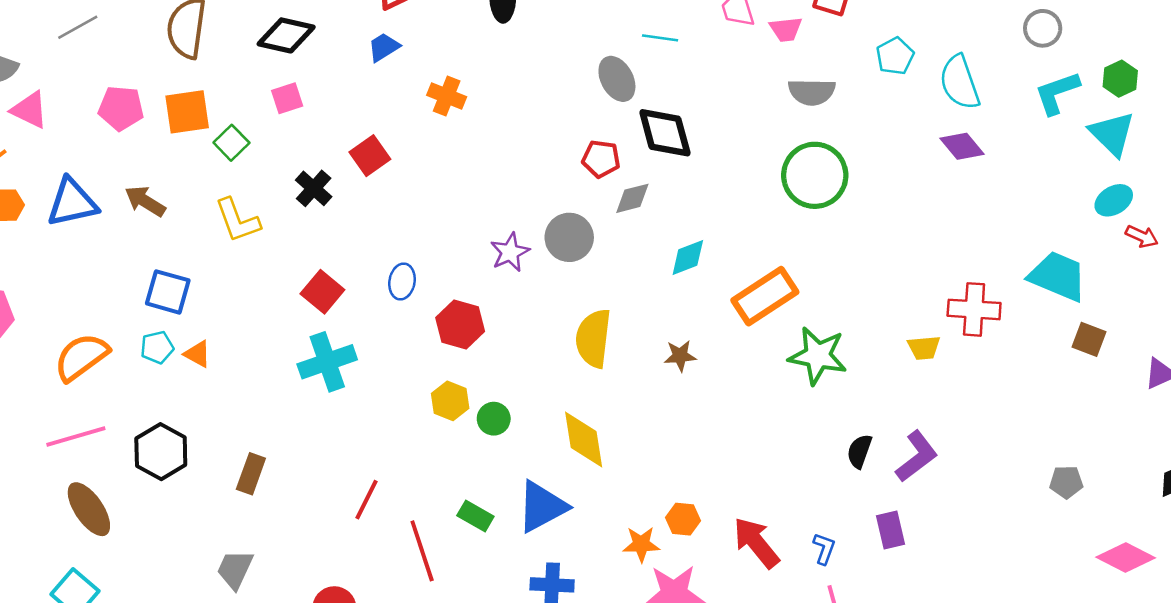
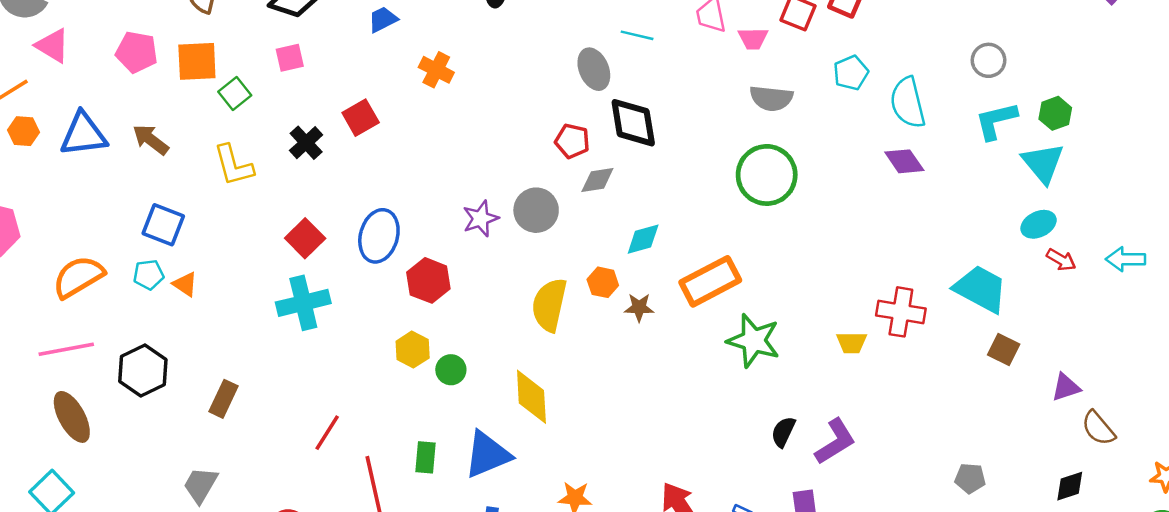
blue ellipse: (402, 281) -> (379, 236), size x1.6
brown star: (680, 356) -> (639, 307), moved
green rectangle: (475, 516) -> (426, 457), turned 60
orange hexagon: (683, 519) -> (603, 282), moved

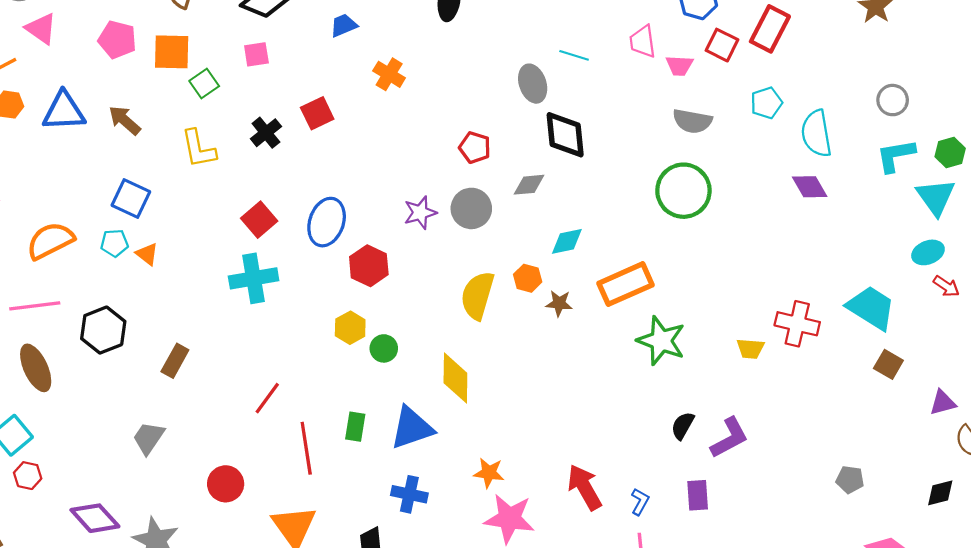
red pentagon: (572, 141) -> (475, 148), moved

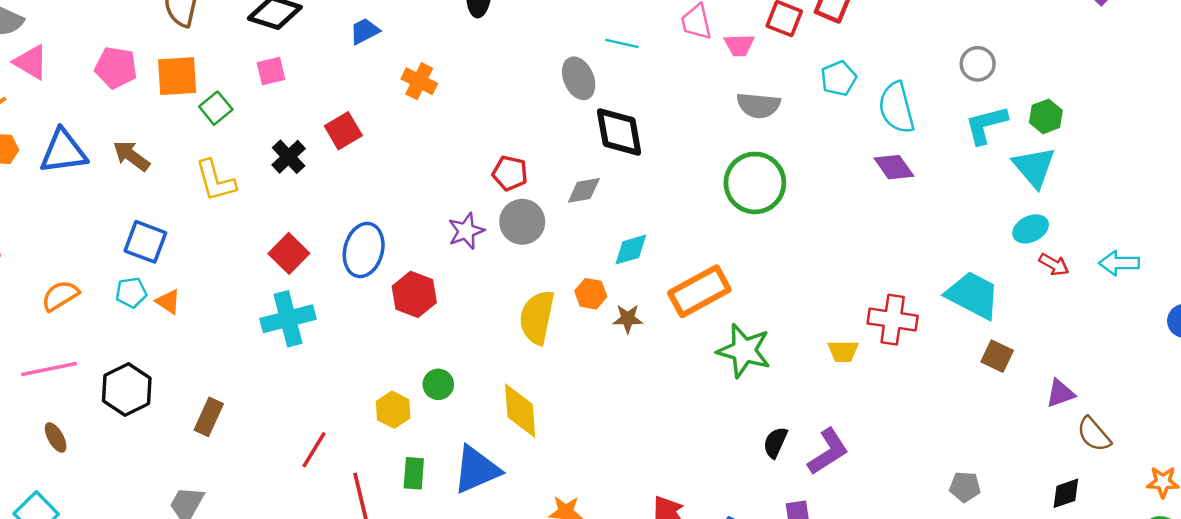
red pentagon: (475, 148) -> (510, 173), moved
orange semicircle: (50, 241) -> (60, 296), size x0.7
yellow hexagon: (350, 328) -> (393, 410), moved
brown ellipse: (36, 368) -> (56, 437), size x0.6

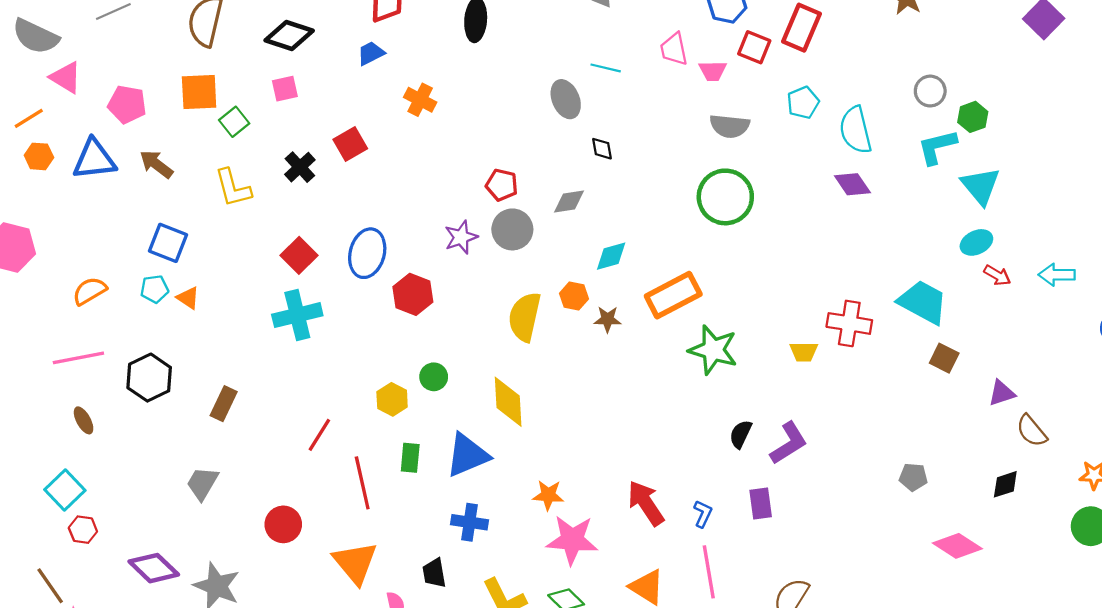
pink pentagon: (116, 68) -> (127, 104), moved
green hexagon: (1046, 116) -> (973, 117), moved
black diamond: (619, 132) -> (602, 149), size x0.5

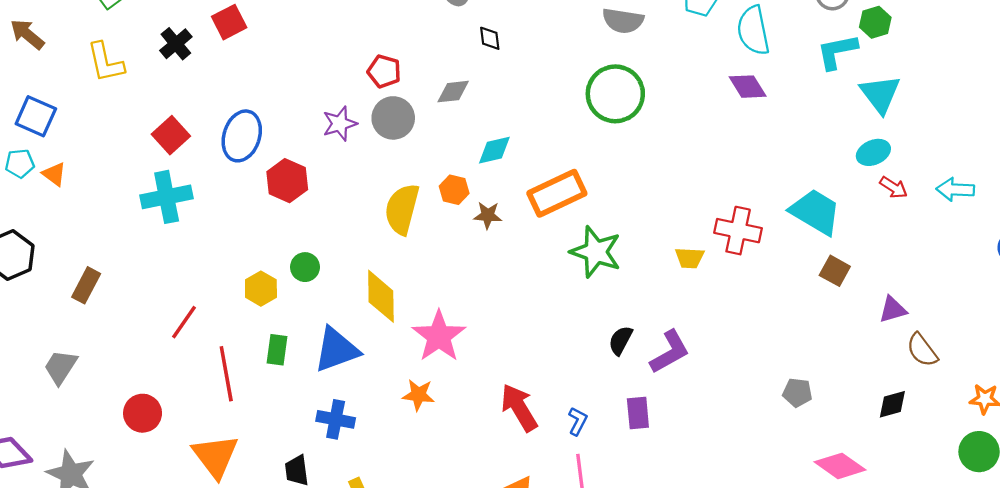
pink star: (572, 540) -> (439, 336), moved, turned 30

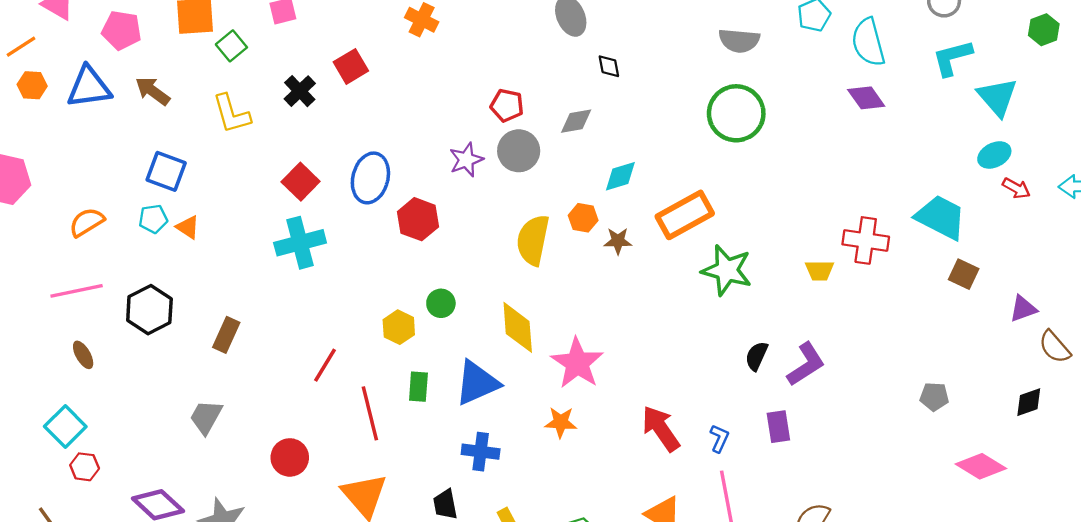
green hexagon: (875, 22) -> (1044, 30), moved

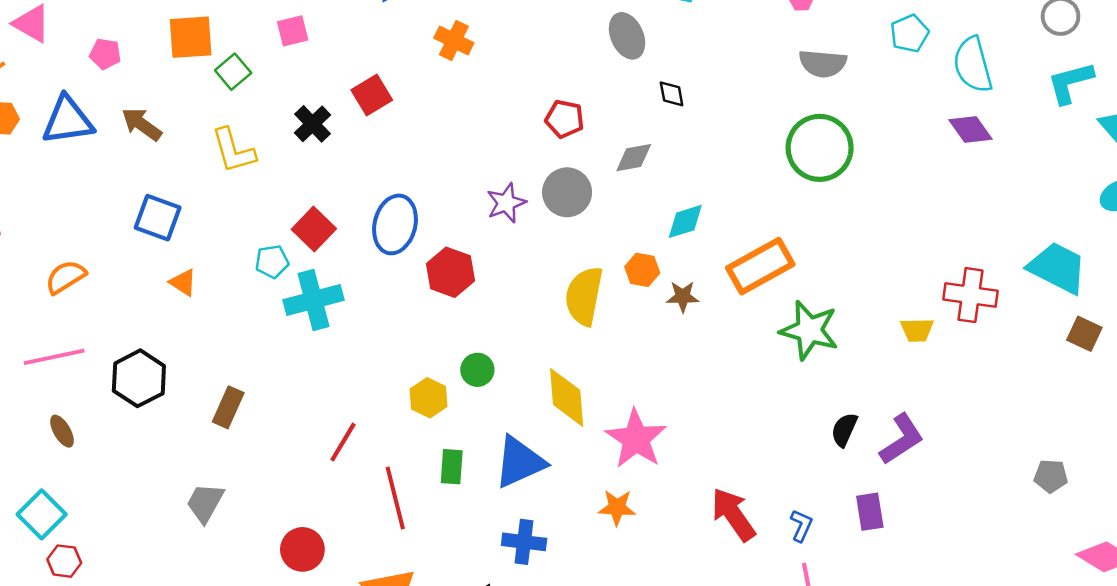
pink pentagon: (121, 30) -> (105, 54), size x0.7
red pentagon: (507, 105) -> (565, 119), moved
cyan pentagon: (153, 219) -> (272, 262), moved

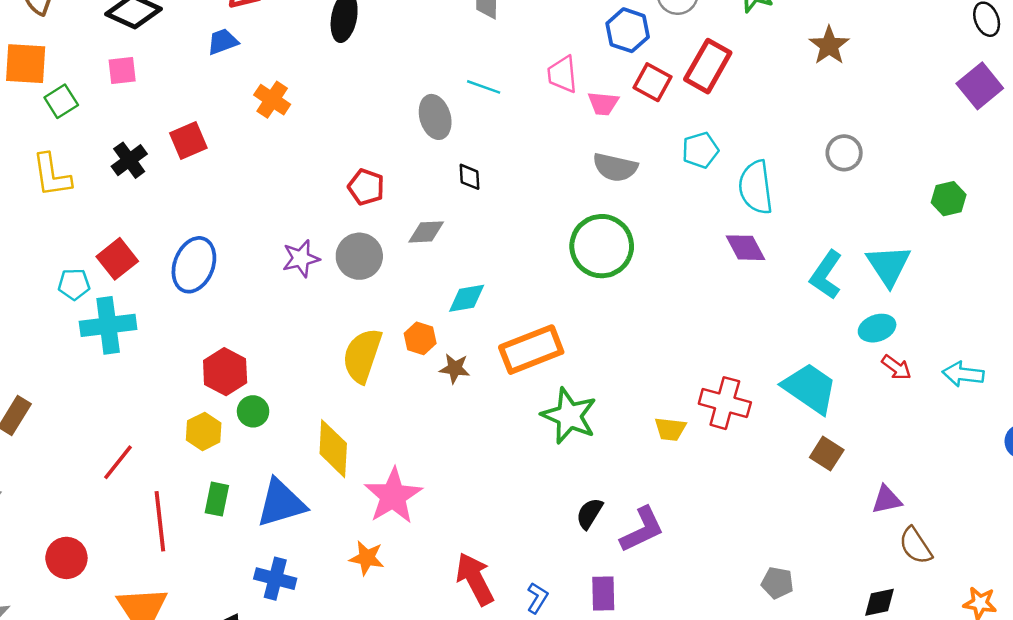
cyan L-shape: (1070, 83) -> (826, 275), moved, turned -48
red hexagon: (450, 272) -> (225, 372), moved

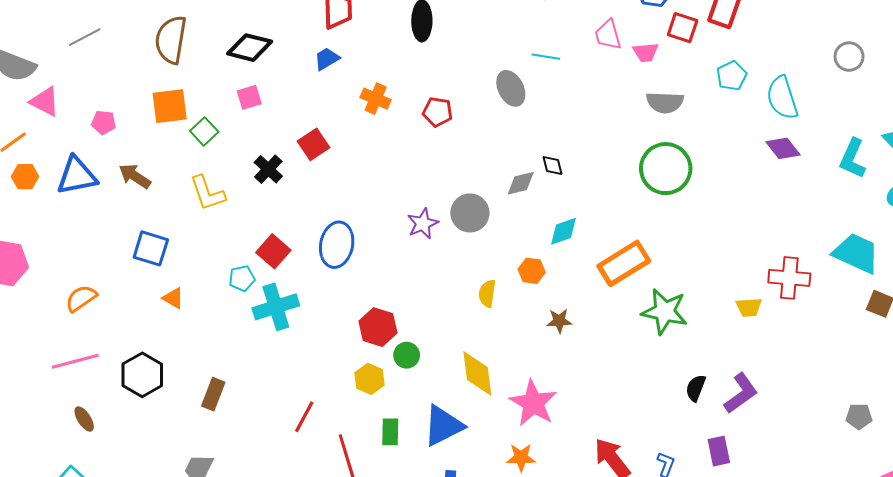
black diamond: (470, 177) -> (552, 165), moved
red pentagon: (366, 187) -> (437, 112), moved
yellow semicircle: (362, 356) -> (487, 293), size x0.6
brown star: (455, 368) -> (559, 321), moved

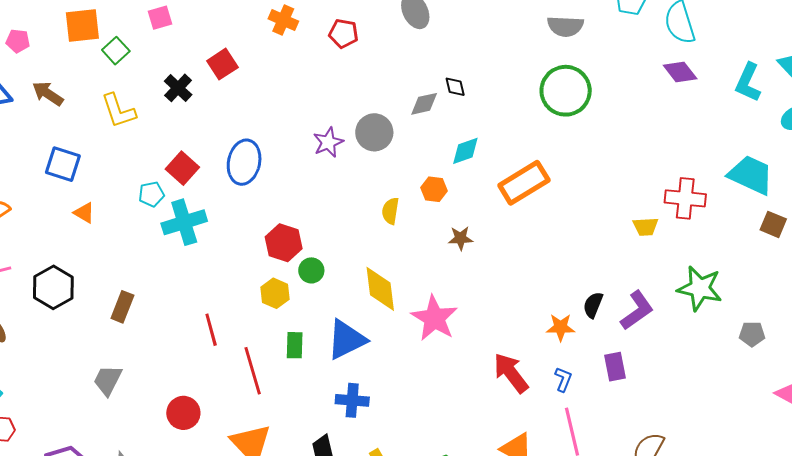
green star: (665, 312) -> (700, 288), moved
red line: (304, 417) -> (211, 330), turned -44
orange star: (521, 457) -> (561, 327), moved

